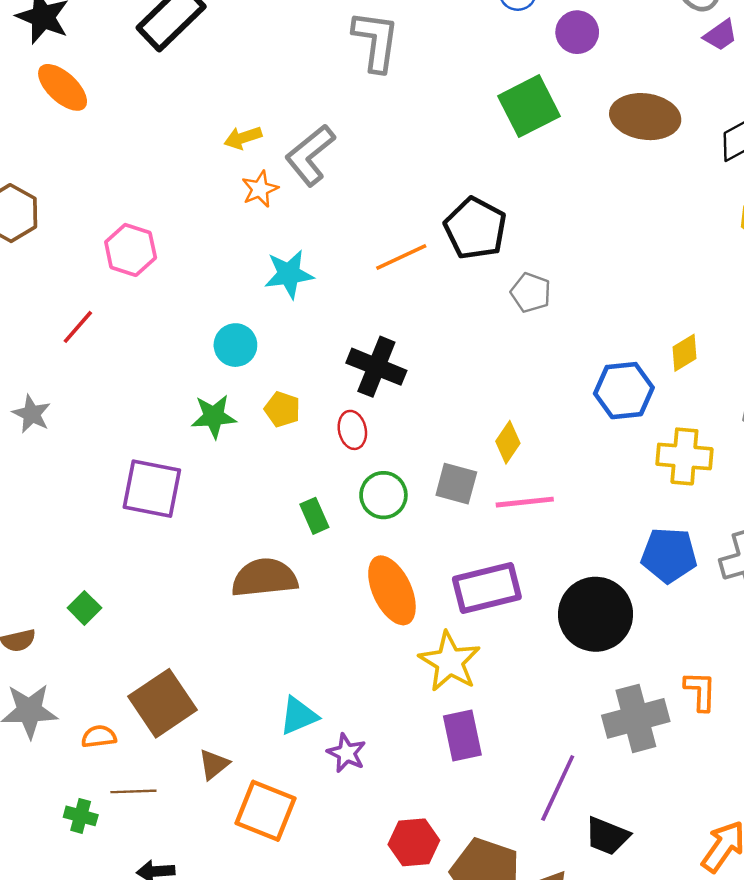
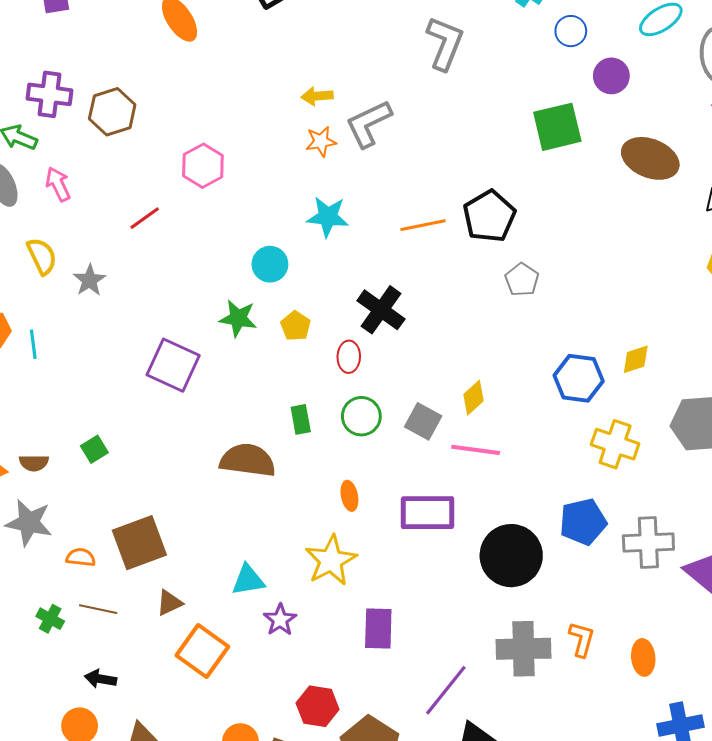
blue pentagon: (669, 555) -> (583, 522), turned -30
orange ellipse: (392, 590) -> (349, 496), size x0.5
yellow star: (450, 662) -> (331, 560), moved

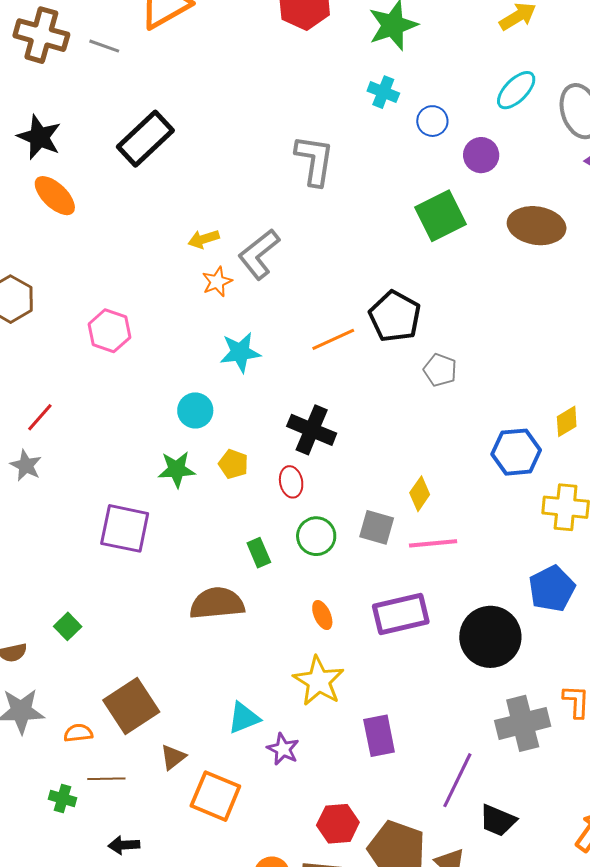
red line: (145, 218) -> (40, 417), moved

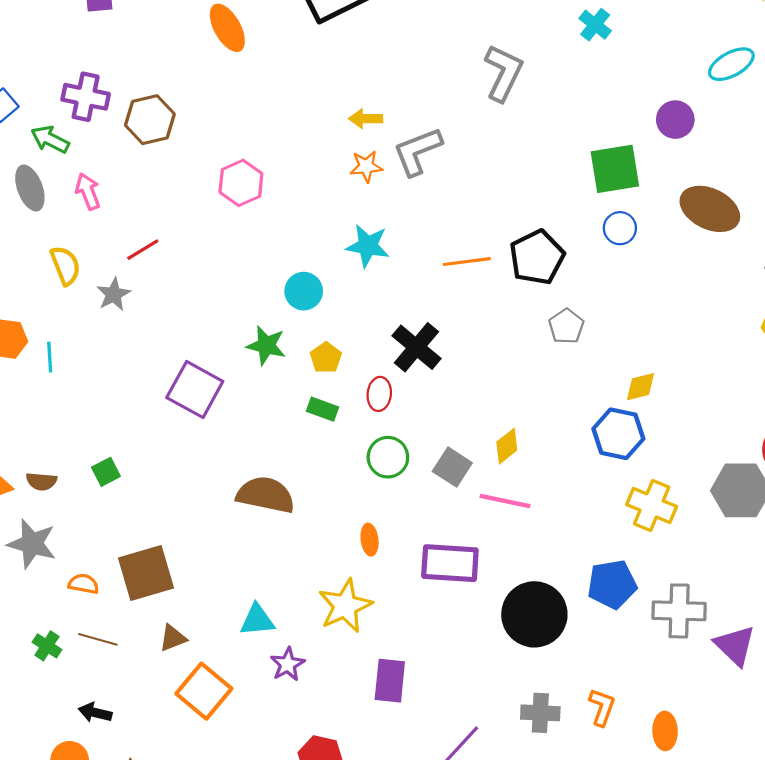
blue circle: (432, 121) -> (620, 228), moved
yellow diamond: (567, 421) -> (640, 387), moved
green rectangle: (259, 553) -> (322, 409), moved, turned -64
gray cross: (523, 723) -> (540, 713), size x0.7

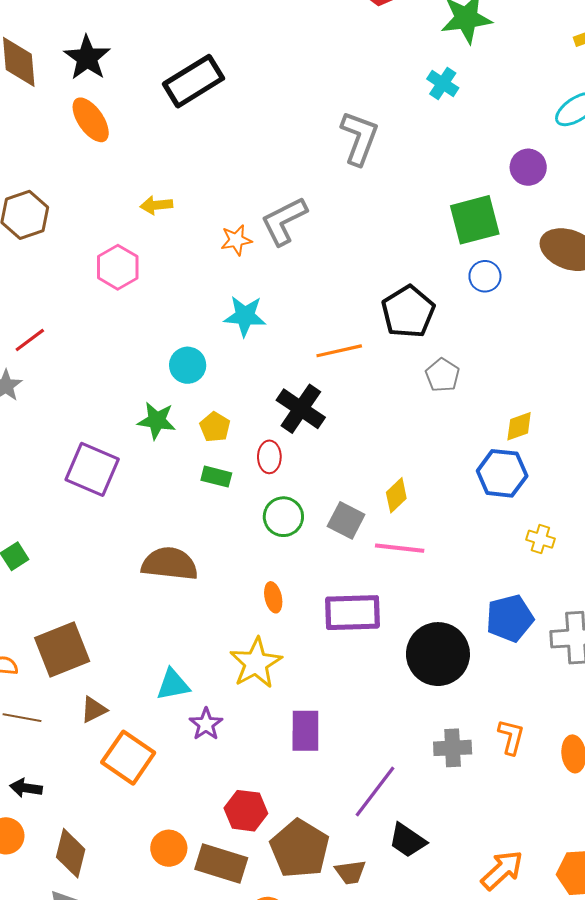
yellow arrow: (366, 119) -> (156, 205), moved
orange line: (467, 262) -> (339, 351), moved
yellow cross: (652, 505) -> (540, 539), size x0.6

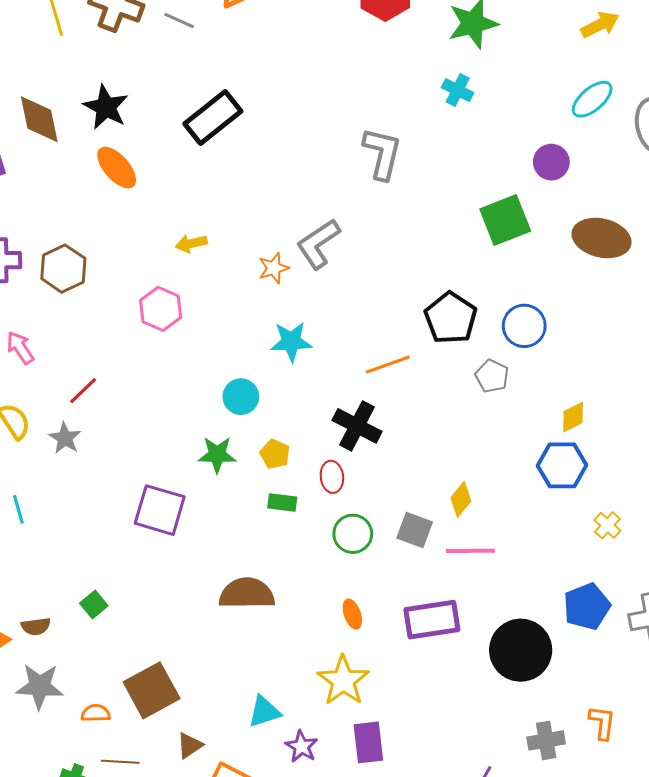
blue circle: (485, 276) -> (524, 326), moved, size x1.4
yellow cross: (540, 539) -> (607, 525), turned 32
purple rectangle: (305, 731) -> (368, 742), moved

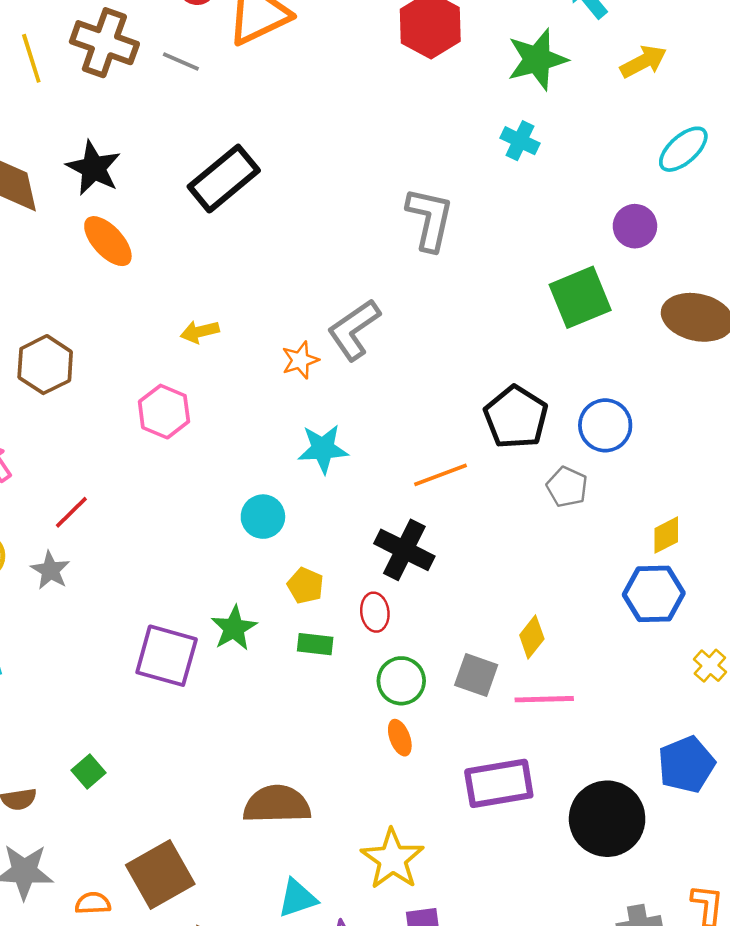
yellow arrow: (600, 25) -> (643, 62), moved
green star: (217, 455) -> (234, 628), moved, turned -30
brown semicircle: (247, 594) -> (277, 804), moved
orange ellipse: (352, 614) -> (400, 738), moved

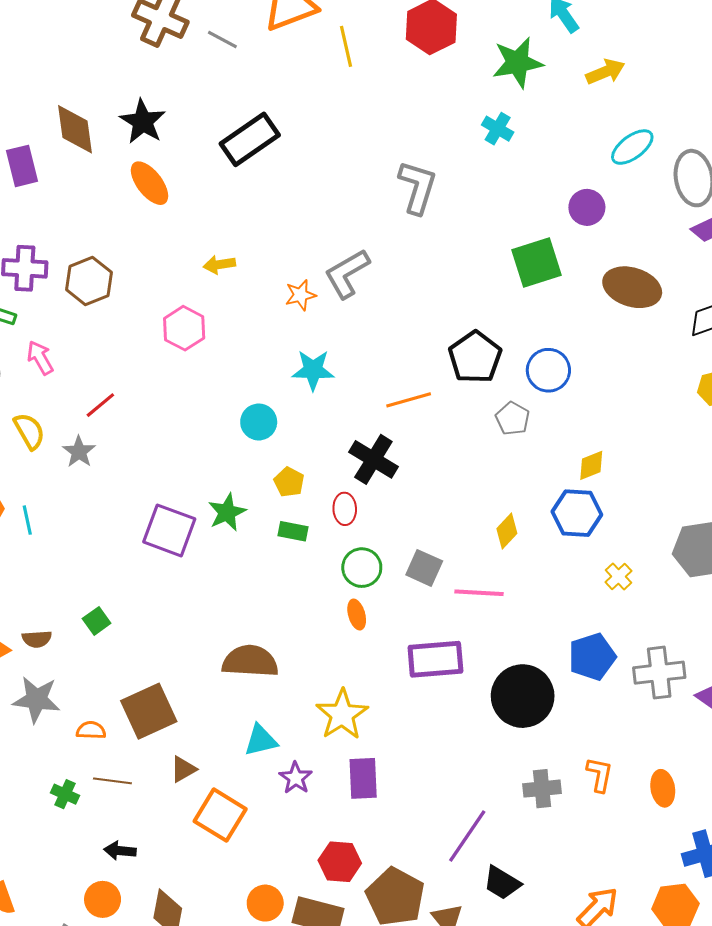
yellow line: (31, 58) -> (346, 46), moved
yellow diamond: (532, 637) -> (507, 531), moved

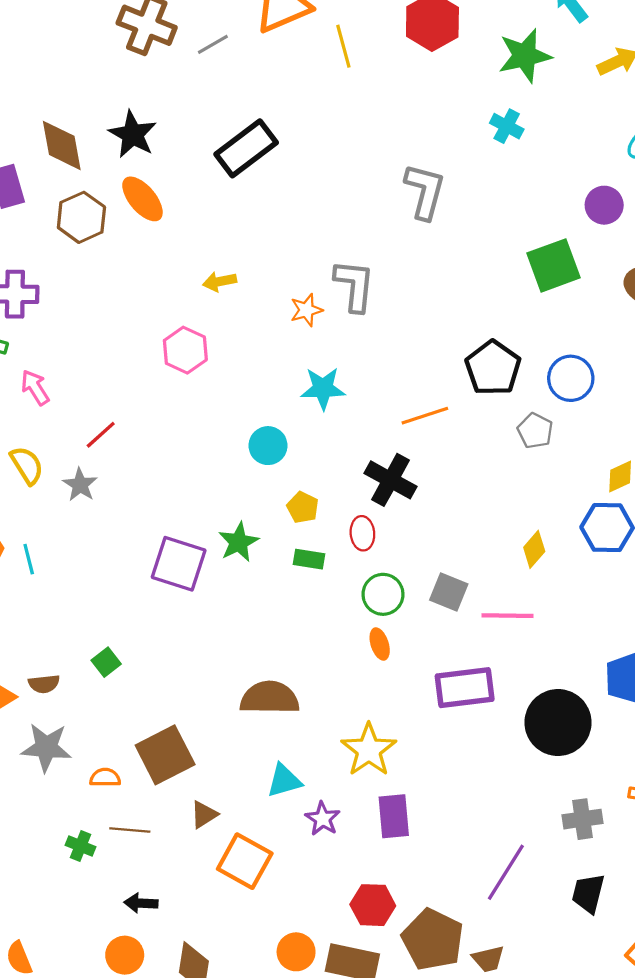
gray line: (222, 39) -> (213, 44), turned -56
gray L-shape: (347, 274) -> (354, 285), turned 128
brown hexagon: (89, 281) -> (81, 217), moved
black trapezoid: (502, 883) -> (588, 893), moved, turned 75

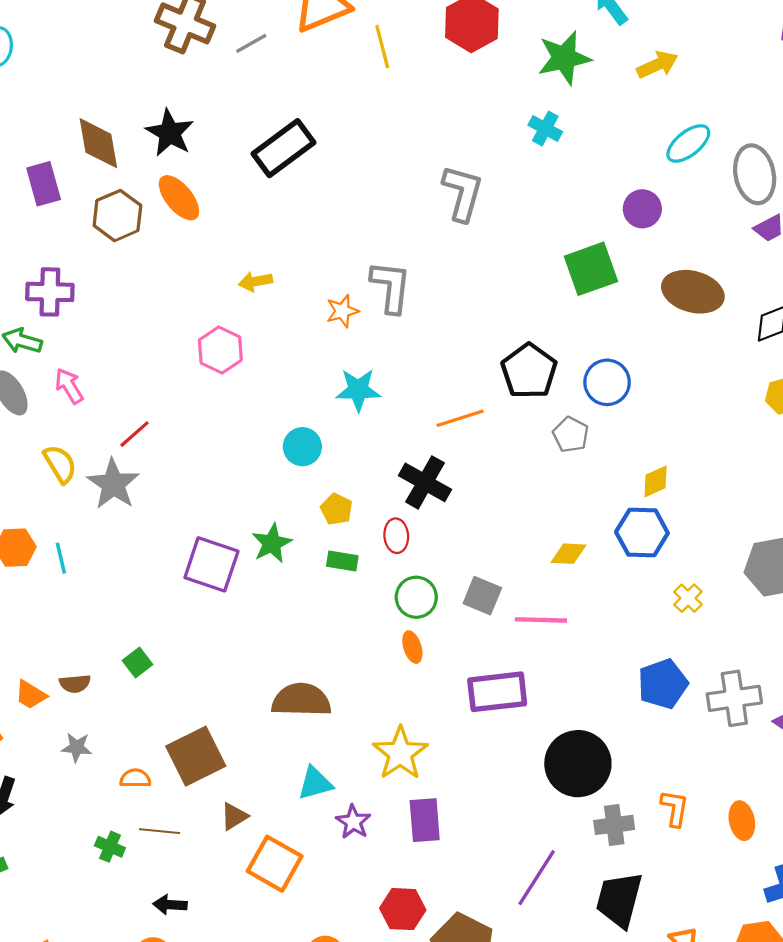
gray star: (80, 485) -> (113, 484), size x1.5
yellow diamond: (534, 549) -> (569, 554), turned 51
black circle: (558, 723) -> (578, 764), moved
gray star: (46, 747) -> (77, 747), size x0.6
black trapezoid: (588, 893) -> (619, 900), size x1.4

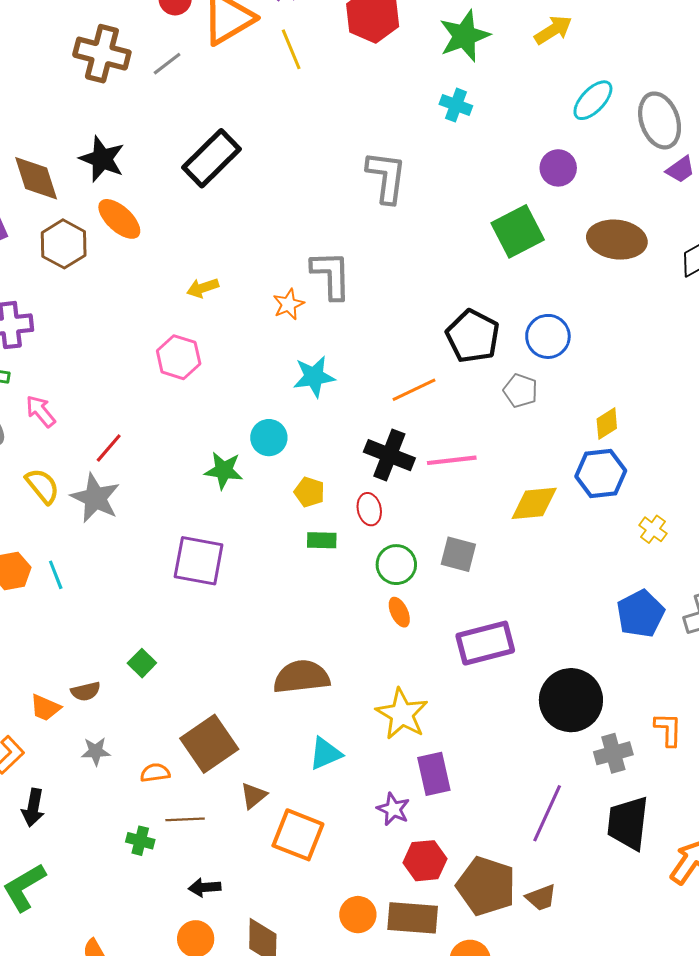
green star: (272, 543) -> (224, 470), moved, turned -30
yellow diamond: (569, 554) -> (534, 503), size x1.4
pink line: (541, 620) -> (452, 460), moved
purple star: (353, 822) -> (393, 809), moved

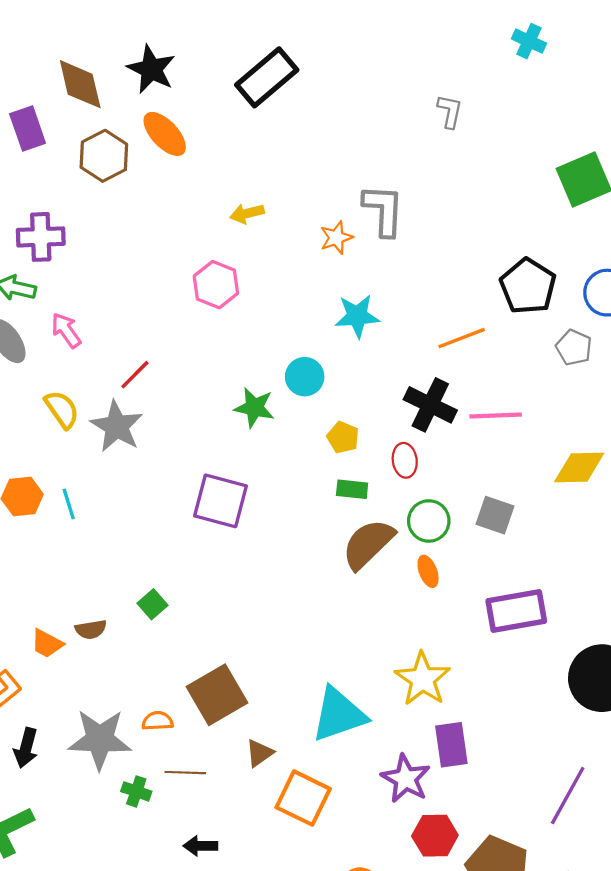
gray L-shape: (386, 177) -> (450, 111), size x0.6
brown semicircle: (301, 677) -> (368, 544), moved, turned -42
gray star: (96, 751) -> (100, 739), moved, size x2.0
cyan triangle: (325, 754) -> (339, 715), size x1.6
purple star: (393, 809) -> (406, 779), size x1.4

